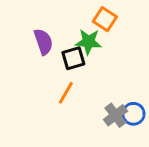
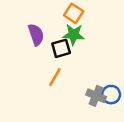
orange square: (105, 19) -> (74, 13), moved
gray cross: (115, 115) -> (96, 96), turned -30

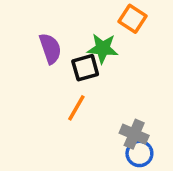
orange square: (74, 13) -> (132, 19), moved
blue circle: (111, 95) -> (139, 153), moved

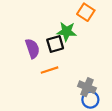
purple semicircle: (50, 48) -> (32, 49), moved
orange line: (76, 108) -> (49, 70), turned 42

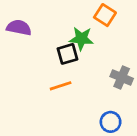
purple semicircle: (32, 49) -> (19, 28), moved, turned -60
gray cross: (87, 87) -> (122, 77), moved

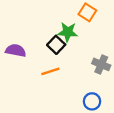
purple semicircle: (19, 28) -> (16, 51), moved
black square: (67, 54) -> (56, 45), turned -30

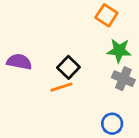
green star: (68, 32) -> (119, 50), moved
black square: (56, 45) -> (68, 67), moved

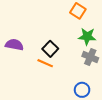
orange line: (61, 87) -> (45, 63), turned 42

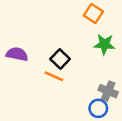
gray cross: (90, 57) -> (108, 91), moved

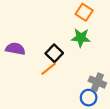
green star: (104, 44) -> (81, 38), moved
orange line: (54, 76) -> (49, 69), turned -63

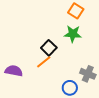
purple semicircle: (15, 49) -> (14, 71), moved
blue circle: (89, 98) -> (70, 88), moved

